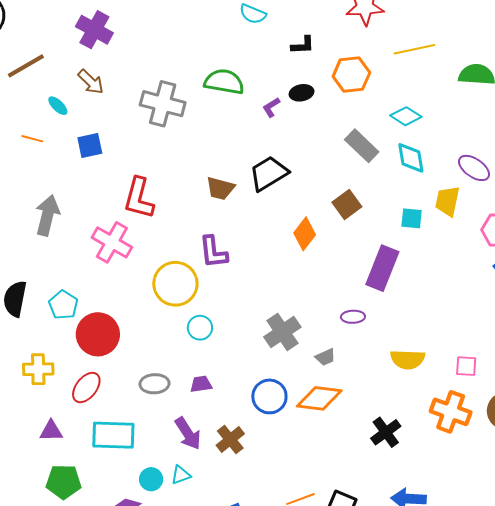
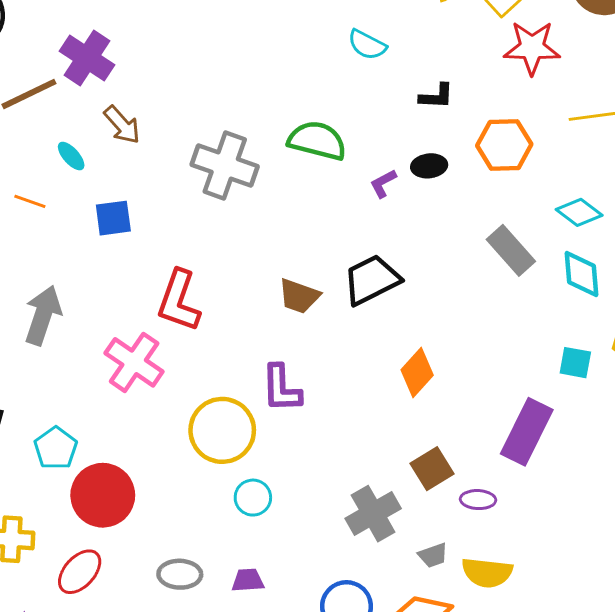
purple cross: (94, 30) -> (87, 58), moved
brown square: (347, 204) -> (432, 469), moved
yellow semicircle: (408, 359) -> (487, 573), moved

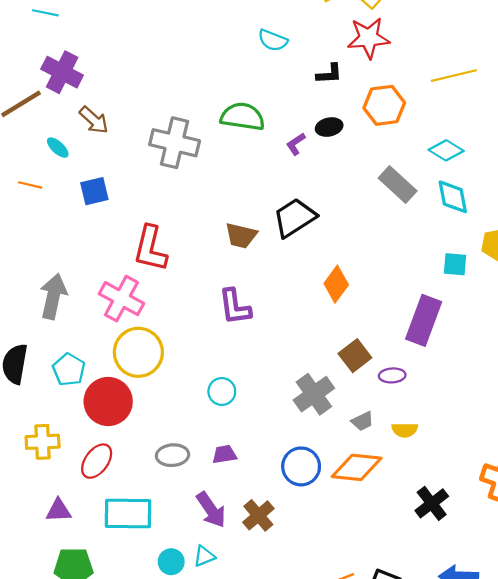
red star: (532, 48) -> (368, 38), moved
gray arrow: (43, 315) -> (53, 296), moved
yellow circle: (222, 430) -> (138, 352), moved
yellow semicircle: (487, 573) -> (405, 430), size x0.7

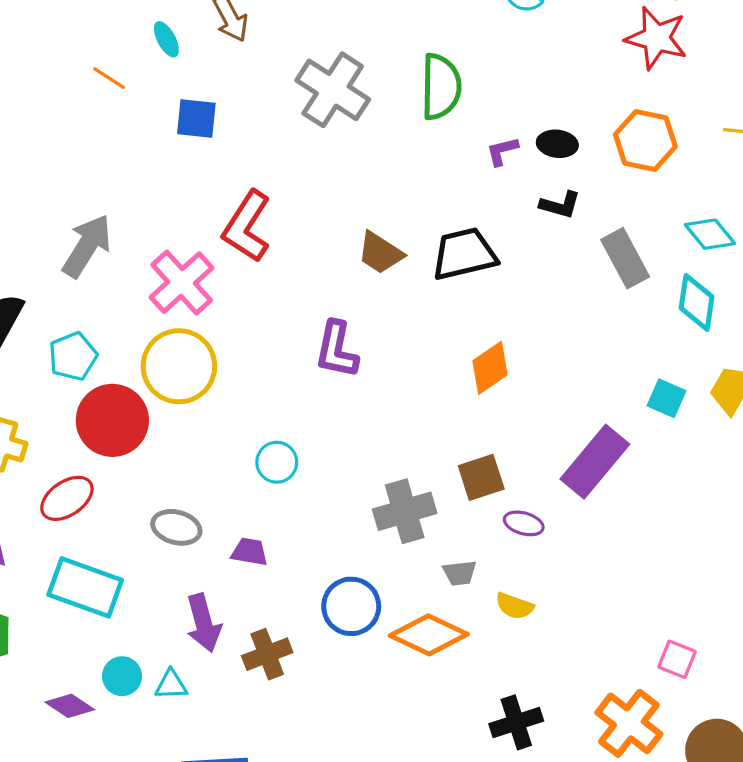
black L-shape: (329, 74) -> (560, 205), moved
green semicircle: (243, 117) -> (441, 87), turned 63

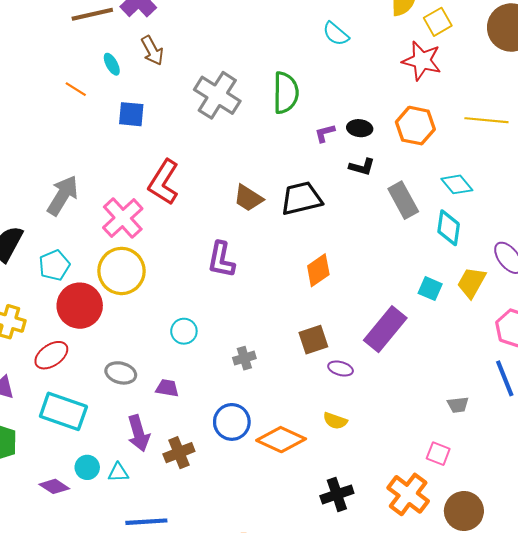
gray cross: (405, 511) -> (244, 358), moved, size x0.6
gray trapezoid: (460, 573) -> (458, 405), moved

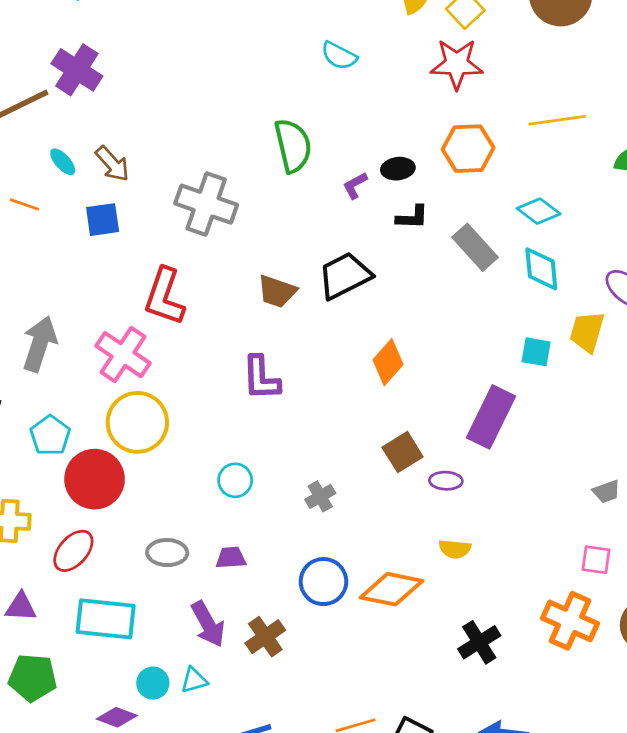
brown arrow: (152, 51) -> (112, 164), moved
gray cross: (217, 95) -> (206, 204), moved

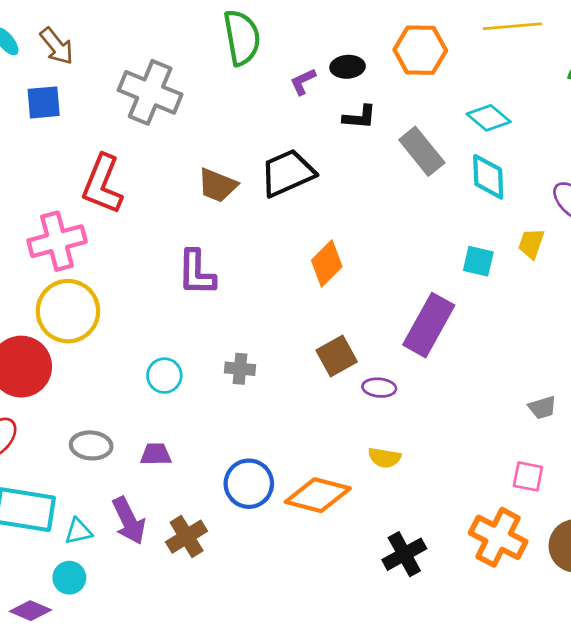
yellow trapezoid: (587, 332) -> (531, 243), size x0.7
pink cross: (123, 355) -> (57, 241), turned 38
gray cross: (320, 496) -> (240, 369), moved, turned 32
cyan triangle: (194, 680) -> (78, 531), moved

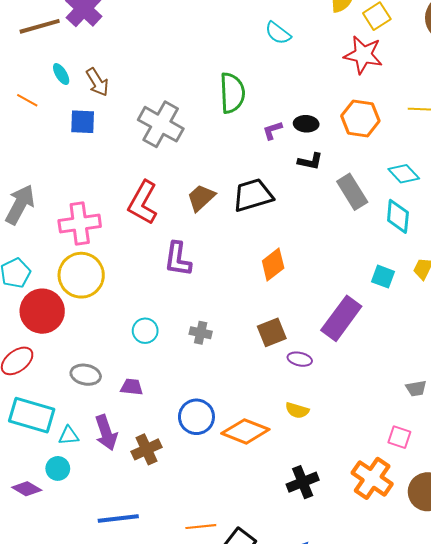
red L-shape: (102, 184) -> (143, 203), moved
brown trapezoid: (218, 185) -> (201, 198), turned 108

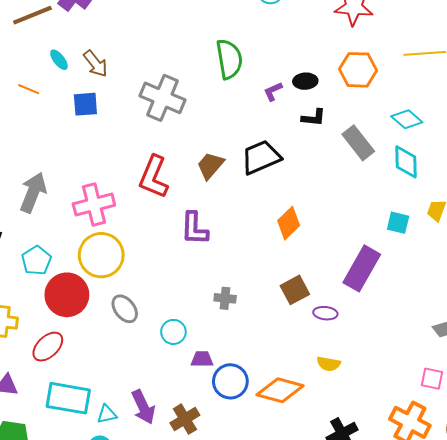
cyan circle: (145, 331) -> (173, 332), moved
gray ellipse: (86, 375) -> (125, 309), moved, turned 48
purple trapezoid: (132, 387) -> (202, 359), moved

